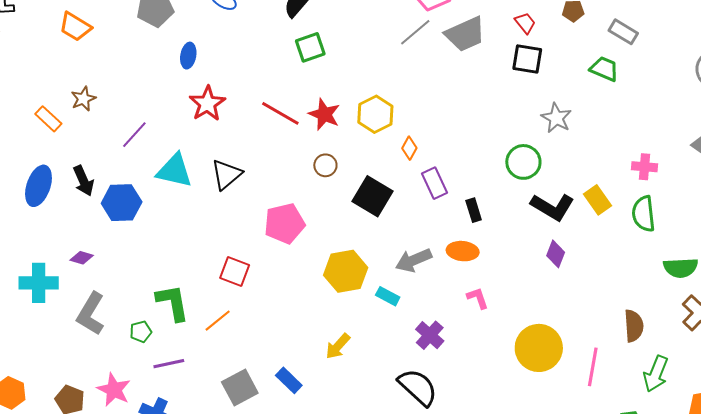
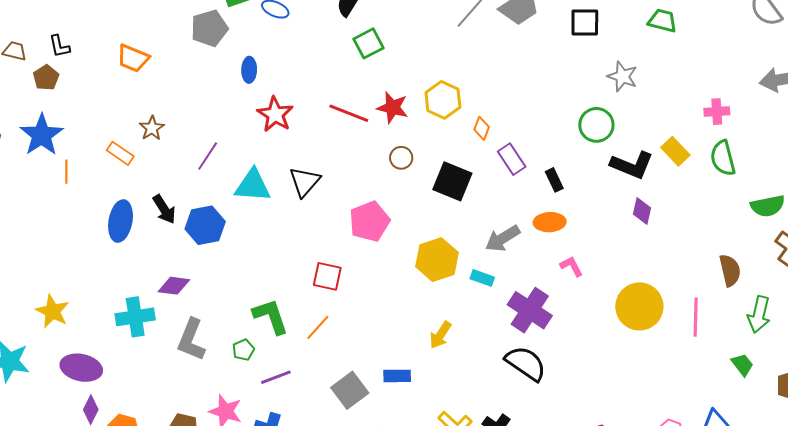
purple diamond: (82, 258) -> (174, 286), size x1.4
purple cross: (430, 335) -> (530, 310), size x1.5
blue rectangle: (289, 380) -> (397, 376), turned -36

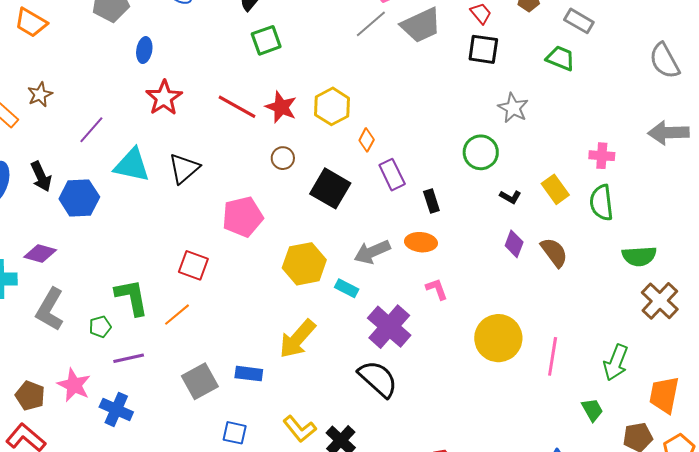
black L-shape: (632, 165) -> (510, 197), size x0.5
brown semicircle: (730, 270) -> (554, 252), moved, turned -32
yellow arrow: (440, 335) -> (297, 339), size x1.5

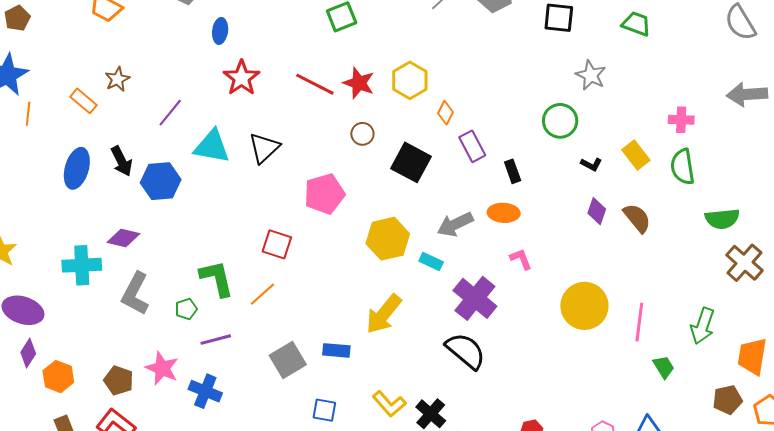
green trapezoid: (592, 410) -> (664, 367), moved

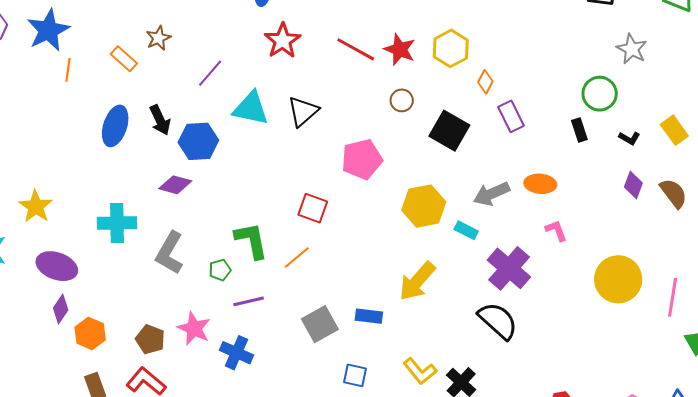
black rectangle: (513, 171) -> (579, 130), moved
purple diamond: (123, 238) -> (175, 185), moved

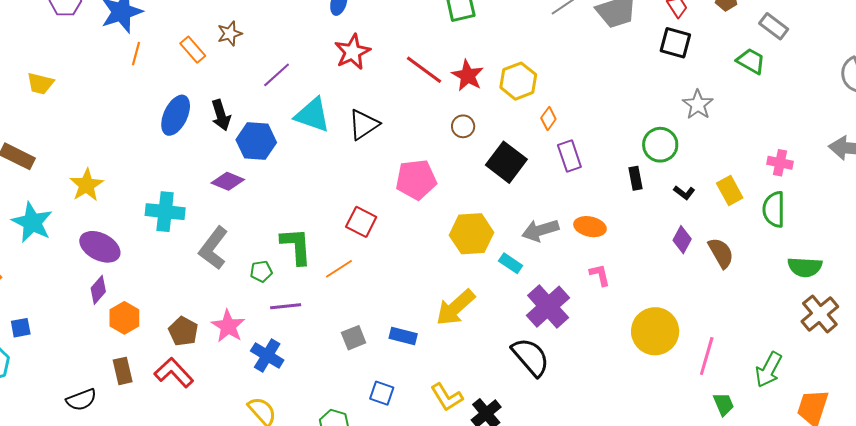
gray square: (320, 324) -> (354, 338), size x0.7

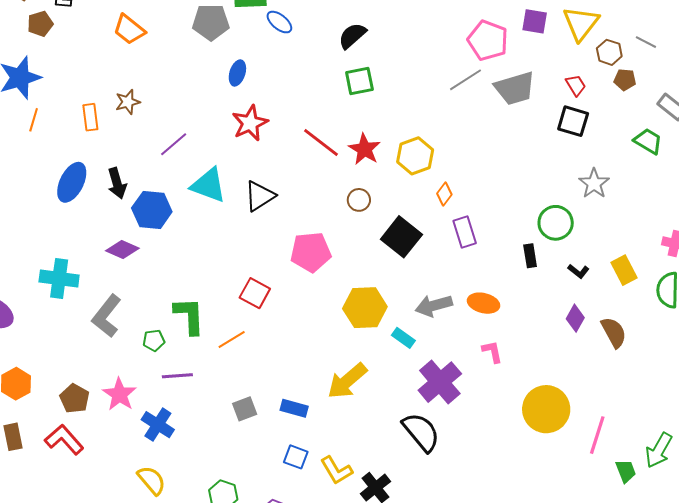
orange rectangle: (193, 50) -> (90, 117), turned 32
blue square: (382, 393) -> (296, 457), moved
green trapezoid: (724, 404) -> (626, 471), moved

